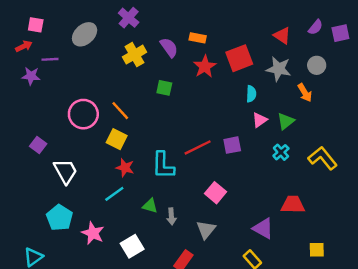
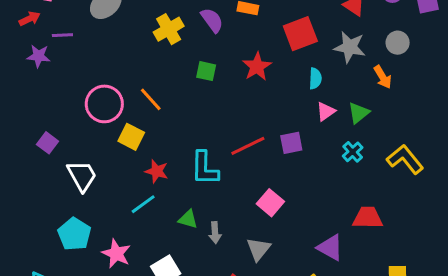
red star: (205, 66) -> (257, 67), moved
yellow square: (117, 139) -> (131, 137), moved

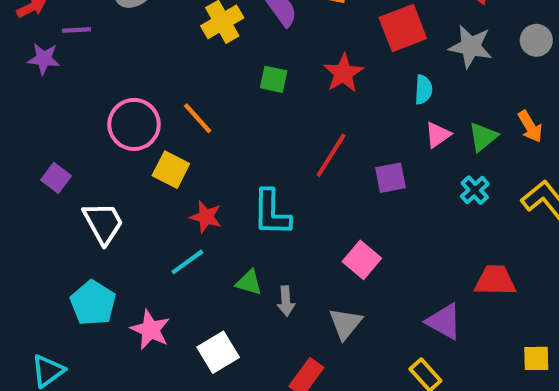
orange arrow: (383, 77) -> (530, 126), moved
red line: (248, 146) -> (331, 155), moved, turned -32

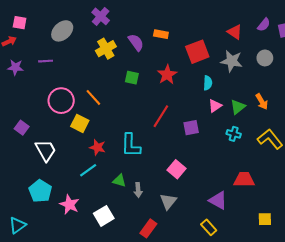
purple line: (77, 30) -> (46, 61), moved
cyan cross: (475, 190) -> (234, 134), turned -32

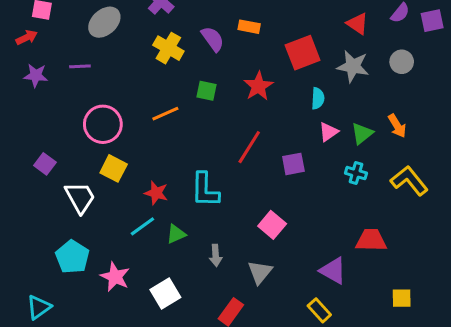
yellow cross: (106, 49) -> (168, 48), turned -30
orange line: (93, 97) -> (165, 114), moved, turned -72
yellow square: (80, 123) -> (114, 168), moved
green triangle: (119, 181) -> (176, 234), moved, turned -40

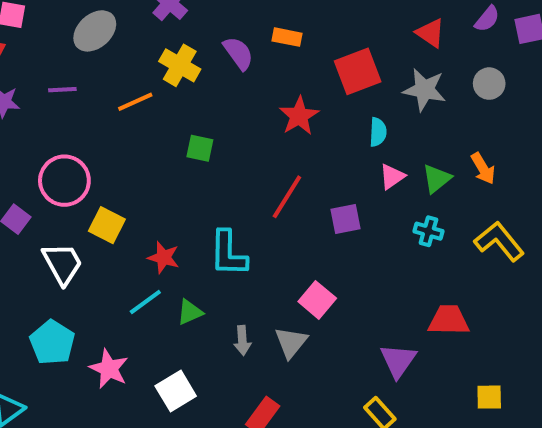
green square: (207, 91) -> (200, 148), moved
orange line: (165, 114) -> (135, 102), moved
pink circle: (103, 124) -> (64, 181), moved
purple triangle: (333, 271) -> (398, 361), turned 36
gray triangle: (260, 272) -> (291, 342), moved

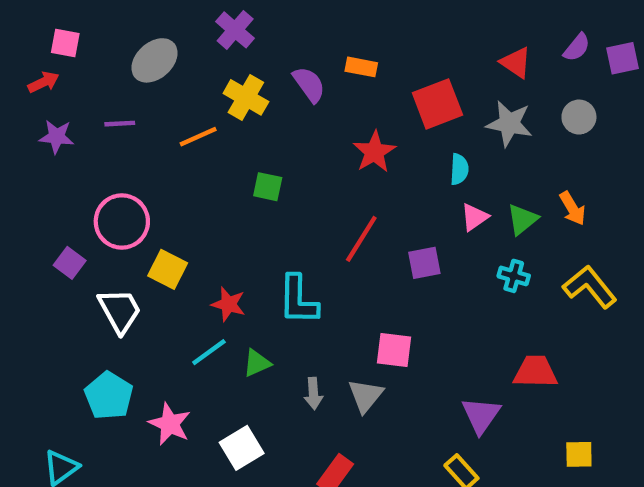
pink square: (317, 300) -> (394, 350), turned -33

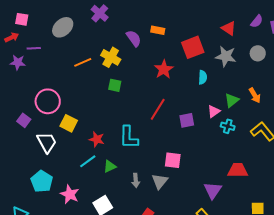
yellow cross: (246, 97) -> (111, 57), moved
purple line: (120, 124) -> (34, 48), moved
pink triangle: (474, 217) -> (214, 111), moved

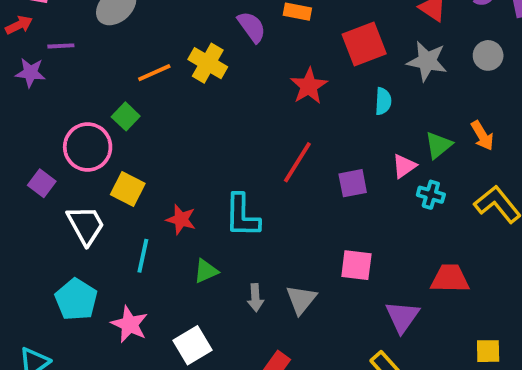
green square: (115, 85) -> (126, 116), moved, turned 32
pink square: (173, 160) -> (356, 265), moved
cyan line: (88, 161) -> (143, 256), moved, turned -42

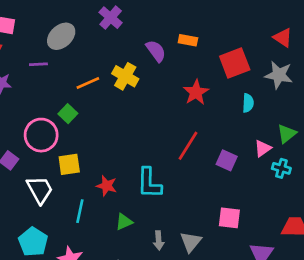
purple line: (61, 46) -> (38, 64), moved
purple square: (353, 183) -> (227, 160), turned 35
yellow square: (128, 189) -> (69, 164), turned -35

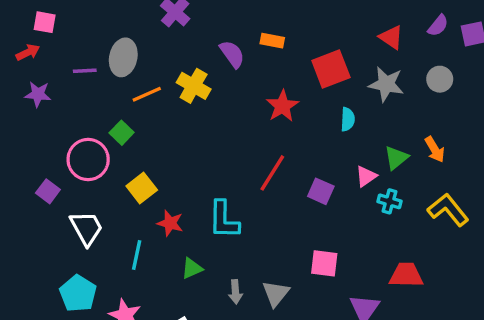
gray ellipse: (61, 36) -> (123, 57), moved, turned -36
yellow square: (69, 164) -> (142, 188), moved, turned -30

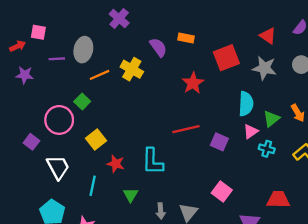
pink square: (45, 22) -> (38, 32), moved
cyan semicircle: (348, 119) -> (246, 104), moved, size x1.5
red line: (272, 173) -> (186, 129), turned 45
pink square: (324, 263) -> (222, 191), turned 30
green triangle: (192, 268) -> (131, 195), turned -35

